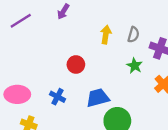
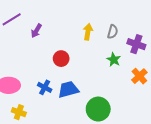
purple arrow: (63, 12) -> (36, 31), moved
blue trapezoid: (98, 98) -> (68, 89), moved

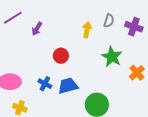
gray semicircle: (113, 32) -> (109, 21), moved
purple cross: (136, 44) -> (134, 27), moved
green star: (114, 60) -> (112, 57), size x1.5

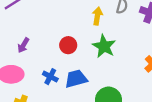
purple arrow: (37, 29) -> (23, 45), moved
green star: (112, 57) -> (104, 46), moved

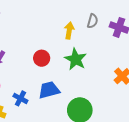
blue cross: (50, 77) -> (20, 98), moved

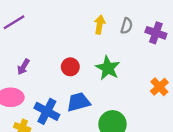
yellow arrow: (69, 31) -> (100, 25), moved
blue cross: (20, 98) -> (47, 111), size x1.5

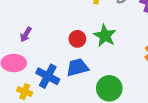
red circle: (70, 67) -> (77, 39), moved

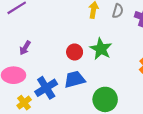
blue cross: (48, 76) -> (46, 88), turned 30
yellow cross: (25, 92) -> (24, 103), turned 32

